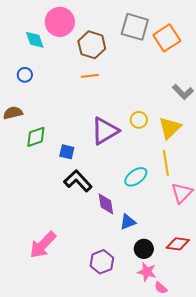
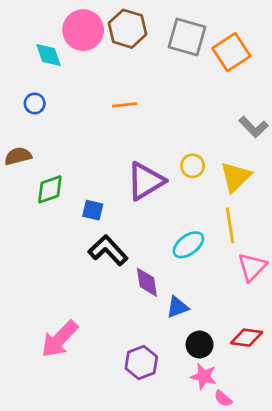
brown hexagon: (92, 45) -> (127, 29), moved

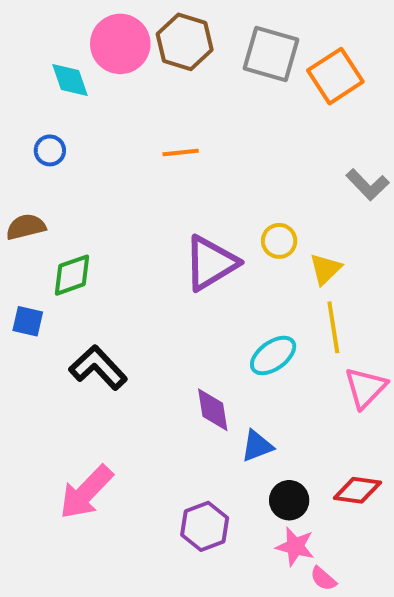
yellow triangle: (236, 177) -> (325, 269), moved, size x0.7
blue square: (93, 210) -> (28, 321), moved
black L-shape: (108, 250) -> (98, 368), moved

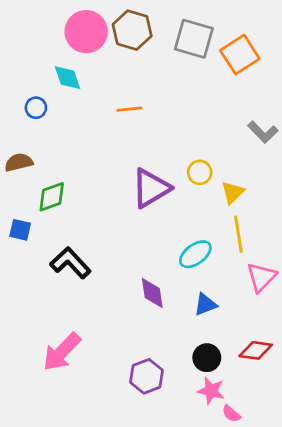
cyan diamond: (70, 80) -> (68, 78), moved
blue triangle: (257, 446) -> (205, 304), moved

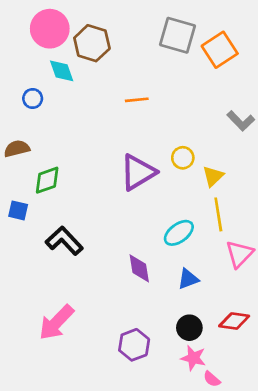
brown hexagon: (132, 30) -> (92, 43), moved
pink circle: (86, 32) -> (50, 29), moved
orange line: (129, 109) -> (137, 100), moved

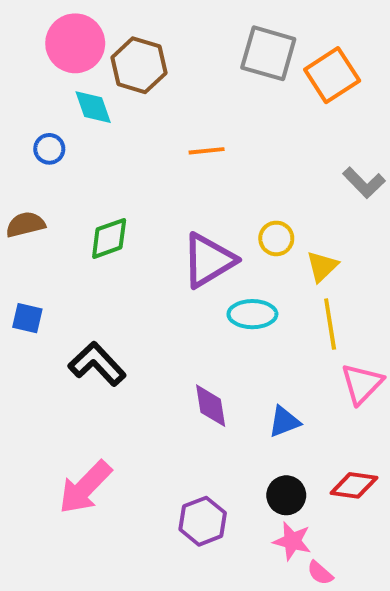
green diamond: (47, 180) -> (109, 238), moved
cyan ellipse: (179, 233) -> (252, 314), moved, turned 36

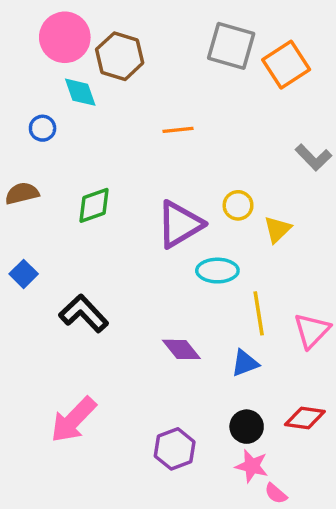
blue square: (27, 318) -> (24, 274), turned 32
yellow line: (330, 324) -> (259, 313), moved
purple diamond: (211, 406) -> (181, 349), turned -30

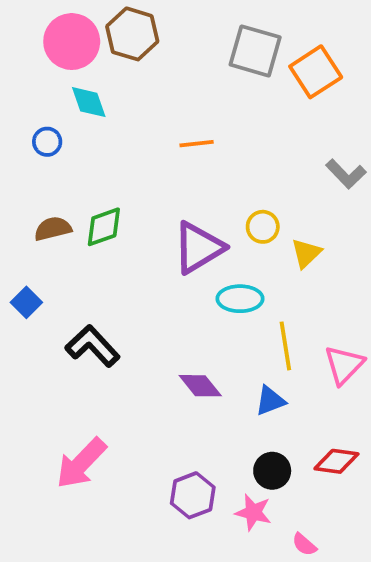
brown hexagon: (120, 56) -> (132, 34), moved
brown semicircle: (22, 193) -> (53, 229), moved
pink star: (252, 466) -> (253, 512), moved

